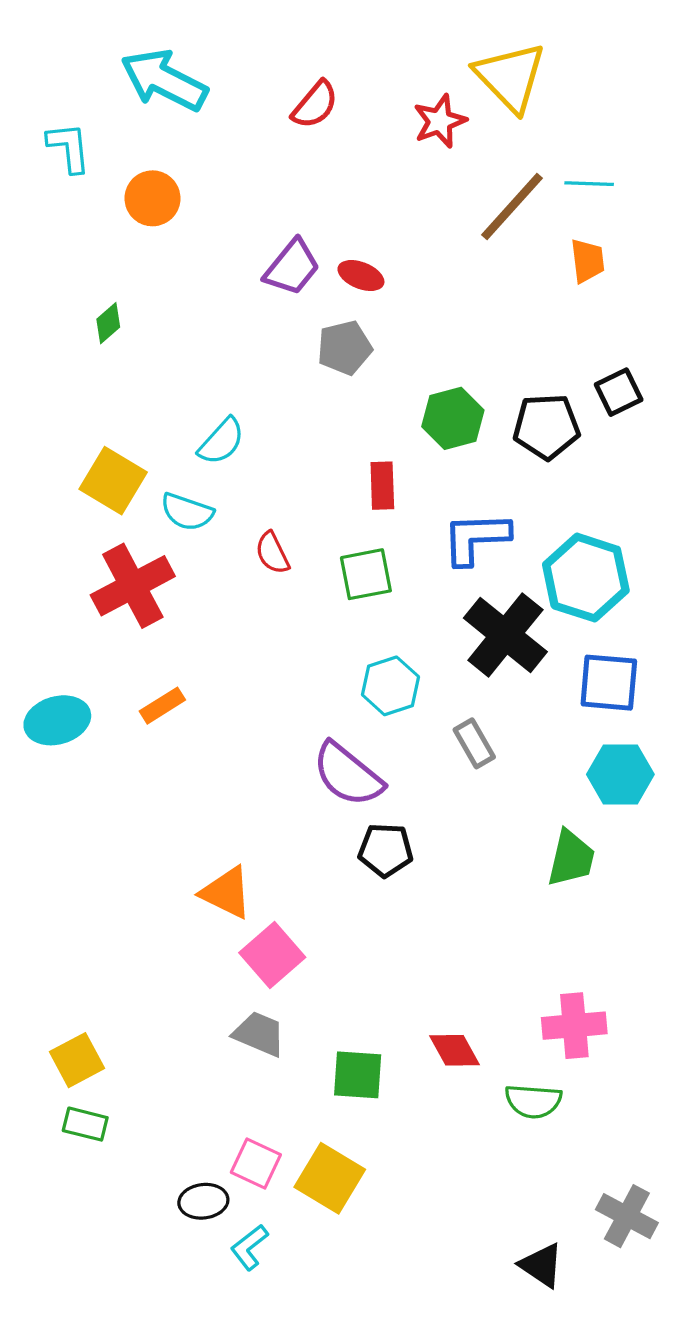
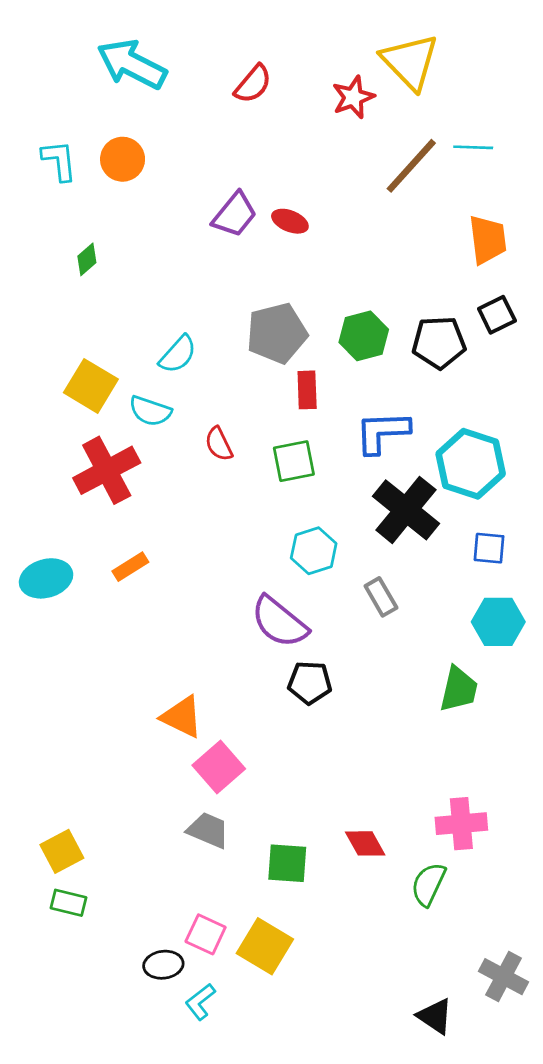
cyan L-shape: (69, 147) -> (59, 161), moved
orange trapezoid: (587, 261) -> (488, 240), moved, size x1.4
gray pentagon: (345, 348) -> (277, 333), moved, size x1.4
blue square: (609, 683) -> (489, 548), size x0.7
green semicircle: (533, 1101) -> (428, 884), turned 111

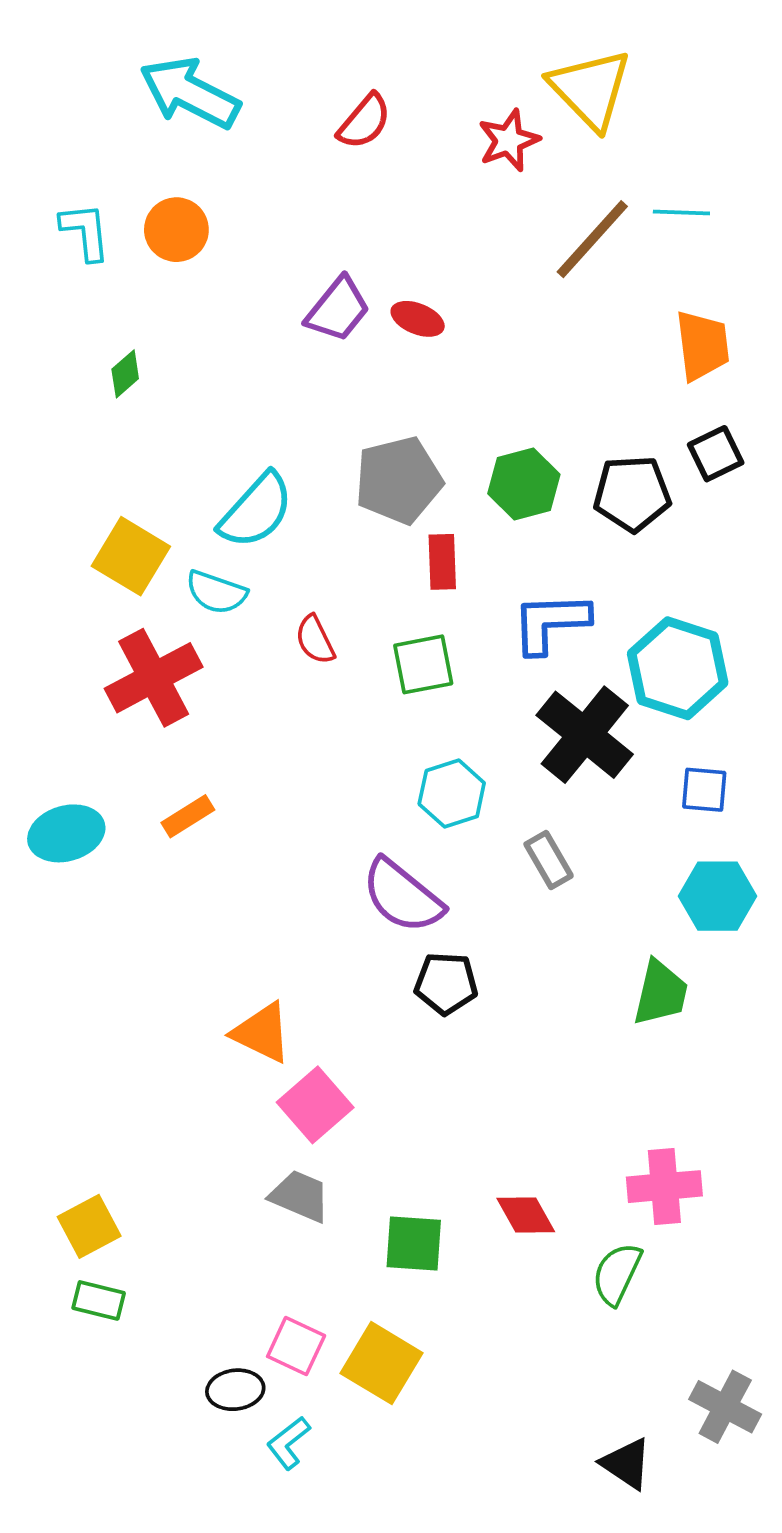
cyan semicircle: (178, 354) -> (256, 511), size x1.4

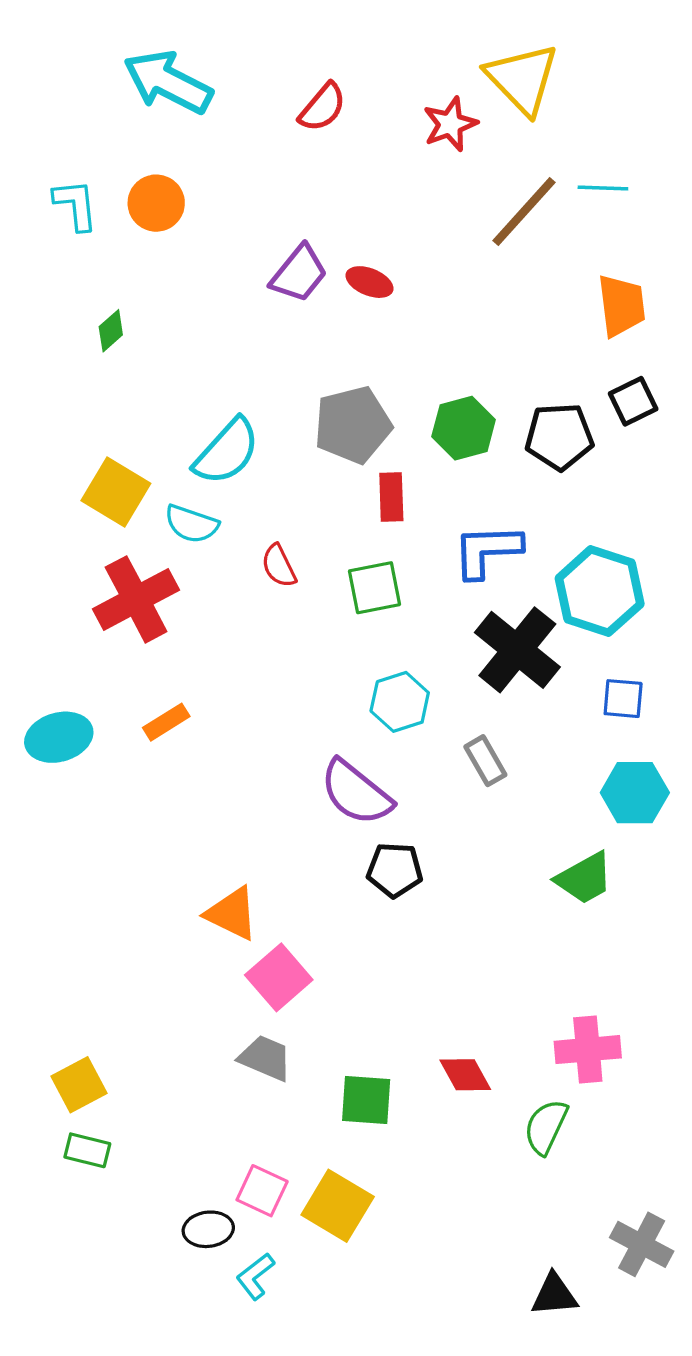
green trapezoid: (661, 993) -> (584, 878), turned 48
black triangle: (626, 1464) -> (554, 1295), turned -39

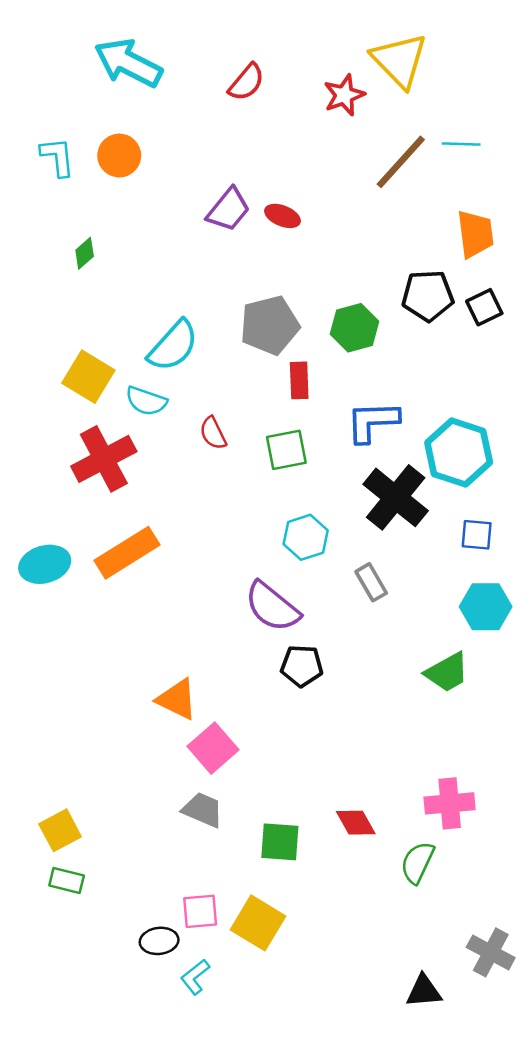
black pentagon: (559, 437) -> (428, 296), moved
orange rectangle: (166, 722) -> (127, 553), size x1.8
pink square: (262, 1191) -> (200, 911), turned -30

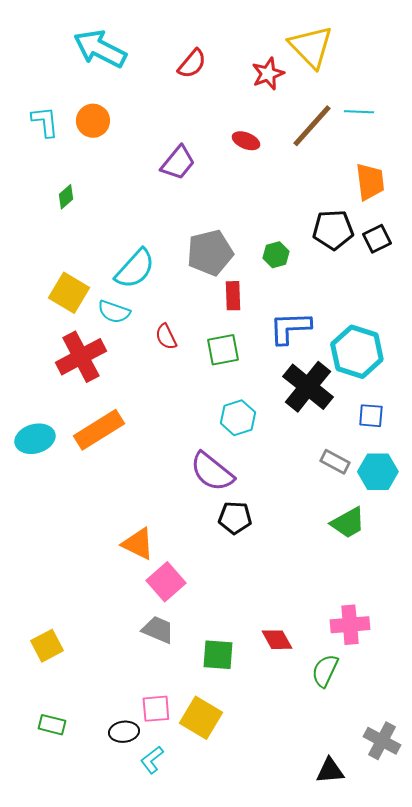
red ellipse: (282, 216) -> (246, 141), moved
green hexagon: (354, 328) -> (276, 255), size x0.7
gray rectangle: (371, 582) -> (335, 462), moved, turned -32
green rectangle: (67, 880) -> (52, 725), moved

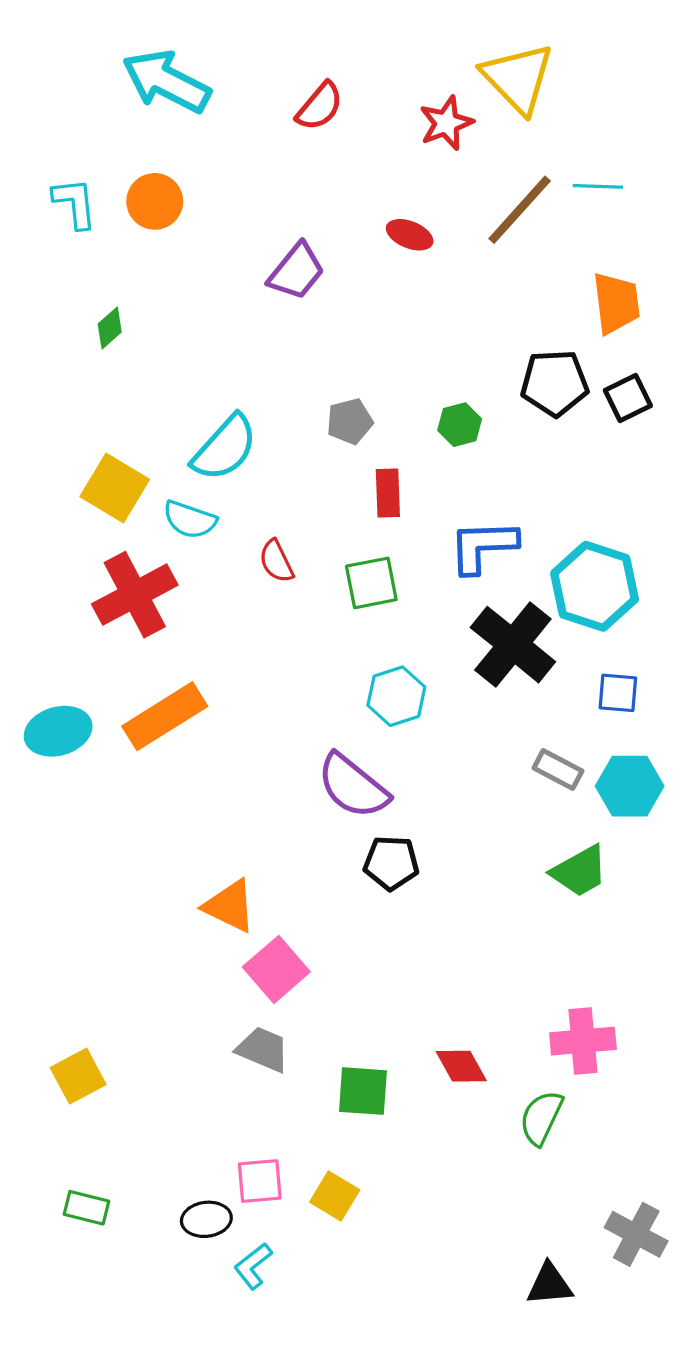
gray pentagon: (210, 253) -> (350, 421), size x0.6
yellow square: (201, 718) -> (335, 1196), size x0.7

